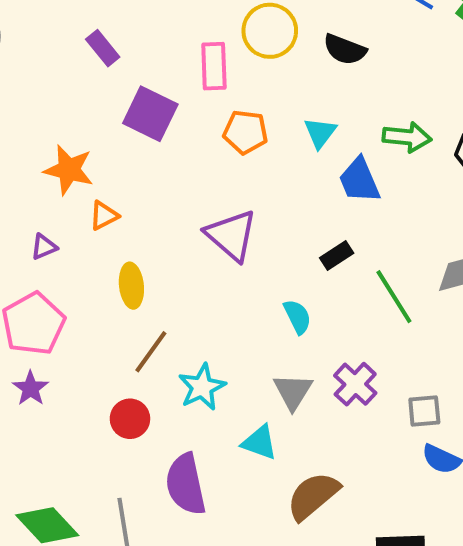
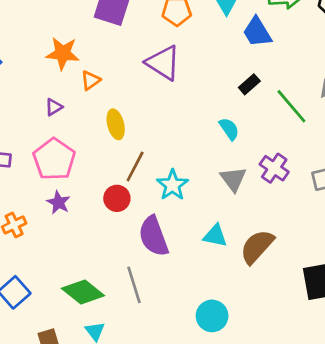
purple triangle: (231, 235) -> (163, 63), moved
red circle: (130, 419) -> (117, 198), moved
cyan triangle: (260, 442) -> (215, 236), moved
purple semicircle: (186, 484) -> (153, 236), moved

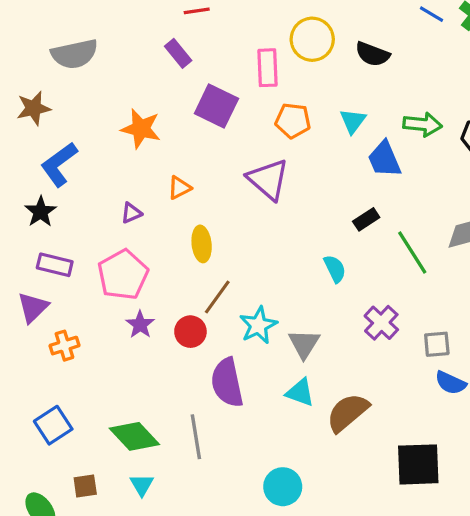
orange star: (63, 53) -> (141, 129), moved
gray triangle: (233, 179) -> (304, 344), moved
purple star: (59, 202) -> (140, 325), moved

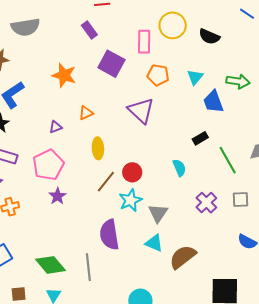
red circle: (190, 332) -> (132, 172), moved
gray square: (437, 344) -> (240, 200), moved

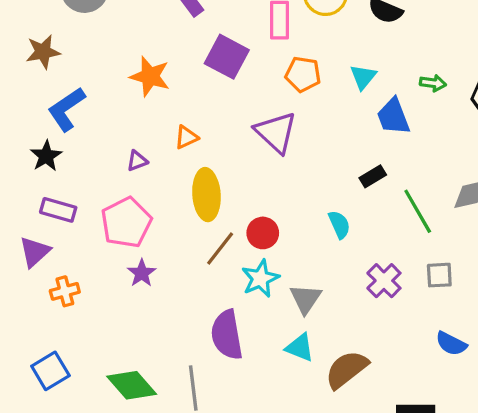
green arrow: (238, 81) -> (433, 83), size x0.7
yellow ellipse: (98, 148) -> (206, 195), size x1.4

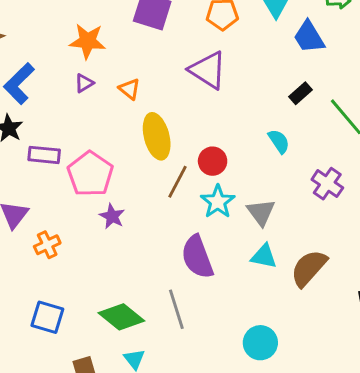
orange triangle: (186, 137) -> (130, 89), turned -45
purple triangle: (137, 161) -> (84, 83), moved
purple rectangle: (58, 210) -> (44, 155), moved
blue square: (50, 371) -> (47, 317), turned -32

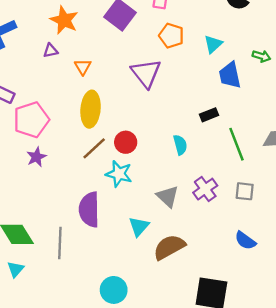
cyan star: (218, 202) -> (119, 174), turned 30
gray triangle: (261, 212) -> (168, 196), moved, turned -30
cyan triangle: (264, 256) -> (139, 227), turned 40

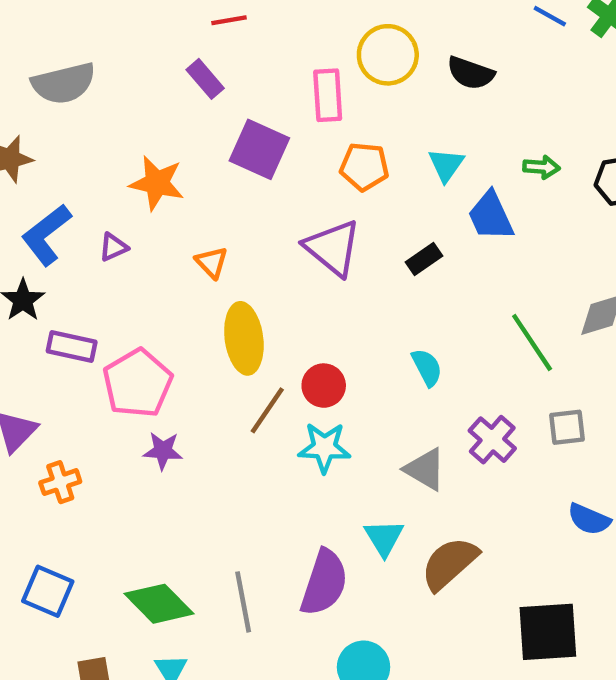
purple triangle: (51, 51) -> (113, 247), moved
black rectangle: (209, 115) -> (424, 259), moved
purple star: (36, 157) -> (163, 451), turned -30
purple semicircle: (89, 210) -> (324, 583), moved, turned -148

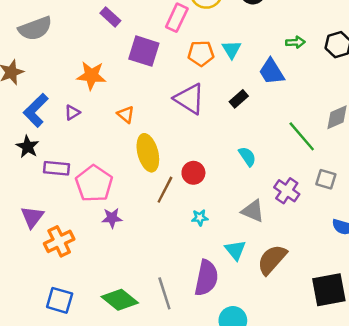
pink rectangle: (328, 95) -> (177, 18), turned 36
cyan triangle: (446, 165) -> (232, 49), moved
gray square: (567, 427) -> (326, 179), turned 30
cyan star: (324, 448) -> (200, 218), moved, size x0.6
orange cross: (60, 482) -> (59, 241), size x1.4

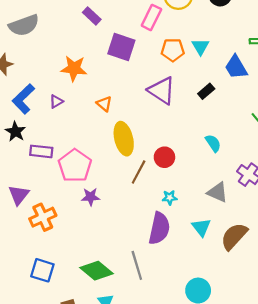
purple semicircle: (206, 278) -> (159, 228), moved

